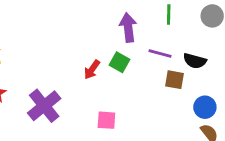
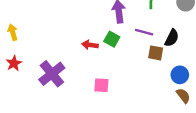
black semicircle: (195, 61) -> (172, 38), turned -78
red arrow: (92, 70) -> (90, 45), turned 63

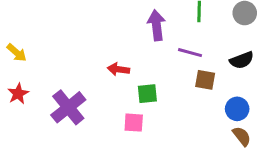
yellow arrow: (13, 32) -> (17, 53), turned 147
black semicircle: (172, 38) -> (242, 60), moved, turned 42
green square: (112, 39) -> (147, 94), moved, turned -35

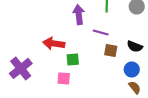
black semicircle: (242, 60) -> (135, 46), moved, turned 42
red arrow: (118, 69) -> (54, 43), size x1.5

